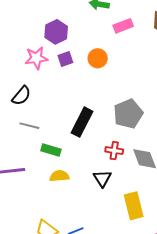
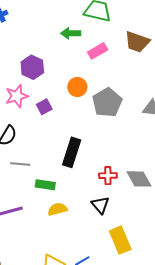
purple square: (65, 59) -> (44, 107), moved
gray pentagon: (128, 114) -> (107, 103), moved
yellow rectangle: (134, 206) -> (120, 240), moved

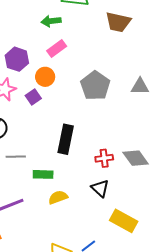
pink rectangle: (98, 51) -> (57, 49), moved
orange circle: (77, 87) -> (45, 77), moved
yellow rectangle: (120, 240) -> (124, 221), turned -32

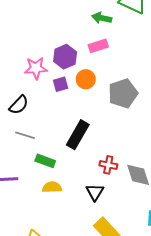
purple hexagon: (17, 59) -> (65, 57), moved
orange circle: (45, 77) -> (86, 79), moved

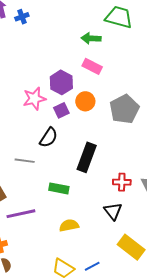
pink rectangle: (98, 46) -> (92, 66), turned 54
black semicircle: (19, 105) -> (49, 138), moved
gray line: (25, 135) -> (25, 161), moved
yellow semicircle: (52, 187) -> (69, 225), moved

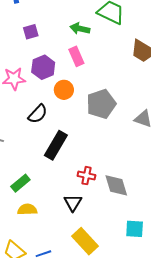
pink rectangle: (92, 66) -> (76, 56), turned 30
purple square: (61, 110) -> (31, 32), moved
black semicircle: (49, 138) -> (38, 114), moved
green rectangle: (59, 188) -> (20, 183), moved, turned -60

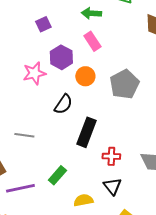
red cross: (86, 176) -> (111, 156), moved
yellow semicircle: (27, 209) -> (83, 200), moved

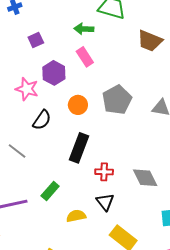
pink star: (34, 73) -> (27, 89), turned 30
orange circle: (85, 76) -> (78, 105), moved
black semicircle: (63, 104) -> (42, 120), moved
gray line: (24, 135) -> (17, 151), turned 30

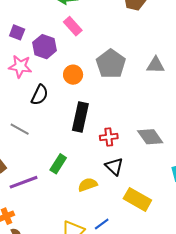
purple square: (36, 40) -> (17, 32), moved, turned -35

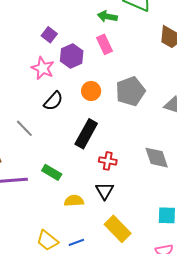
gray diamond: (150, 137) -> (157, 158), moved
green rectangle: (58, 164) -> (52, 172), turned 72

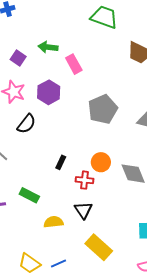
green arrow: (107, 17) -> (48, 47), moved
purple hexagon: (72, 56) -> (49, 92), moved
orange circle: (91, 91) -> (101, 162), moved
black rectangle: (86, 134) -> (61, 162), moved, size x0.5

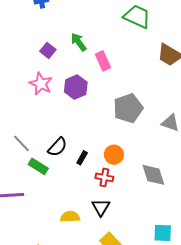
green arrow: (48, 47) -> (79, 42), turned 42
black semicircle: (26, 124) -> (57, 147), moved
orange circle: (101, 162) -> (114, 155), moved
green rectangle: (29, 195) -> (38, 166), moved

